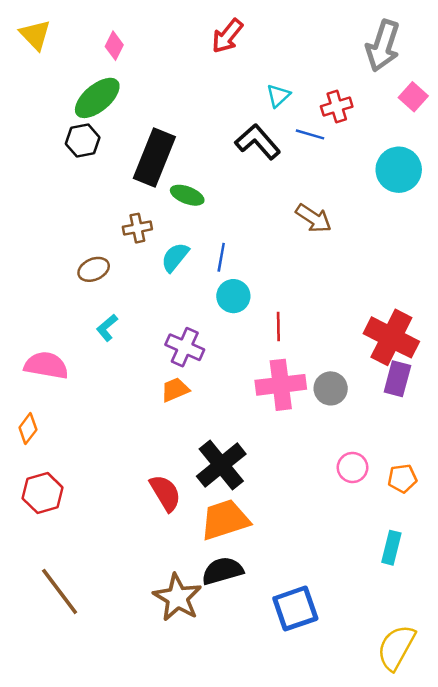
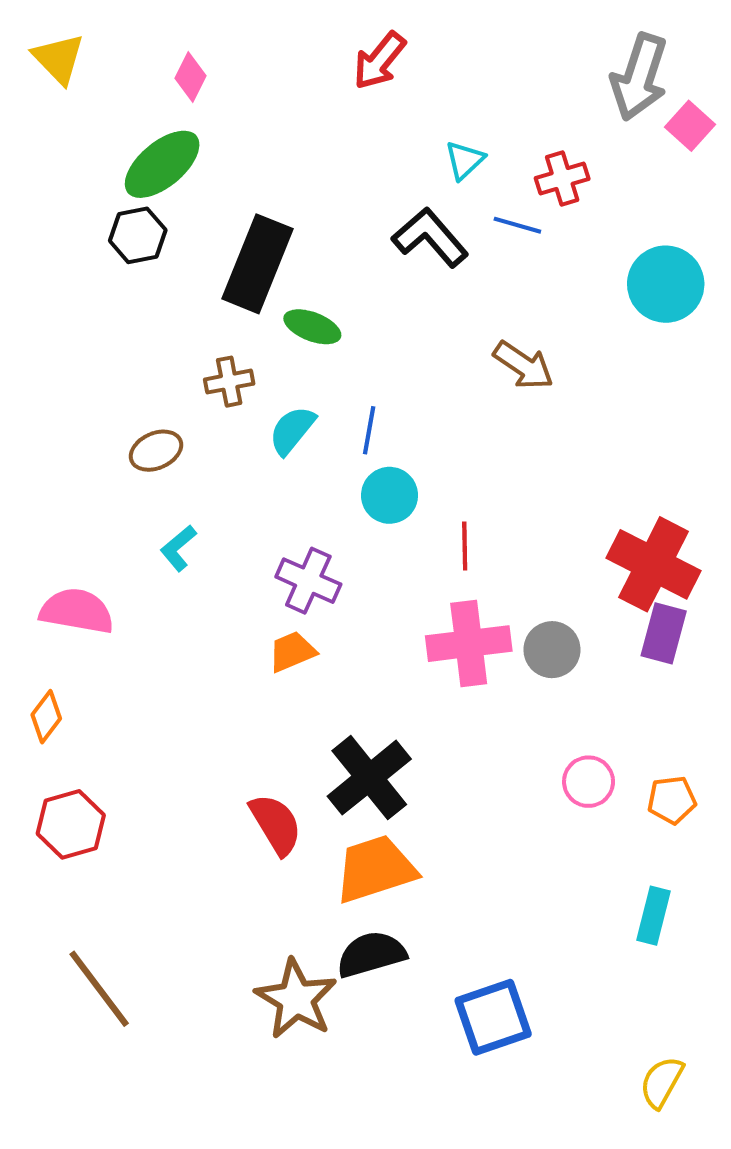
pink square: (413, 97) -> (690, 126), moved
yellow semicircle: (396, 647) -> (662, 1082), size x0.7

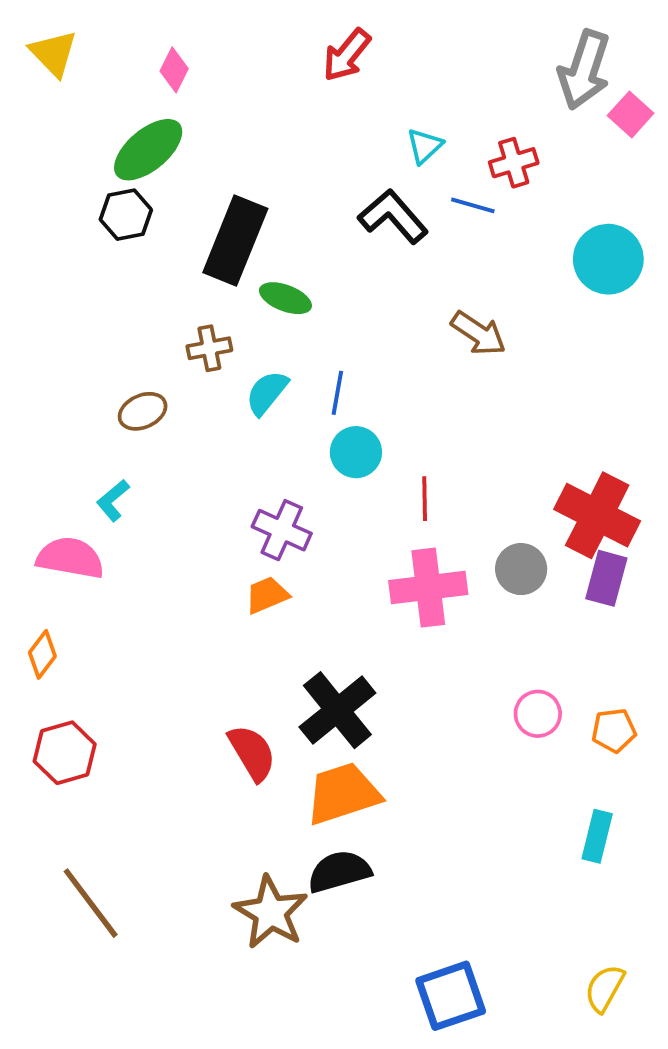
cyan L-shape: (178, 548) -> (113, 500), moved
gray circle: (552, 650) -> (521, 569), moved
blue square: (493, 1017) -> (451, 996), moved

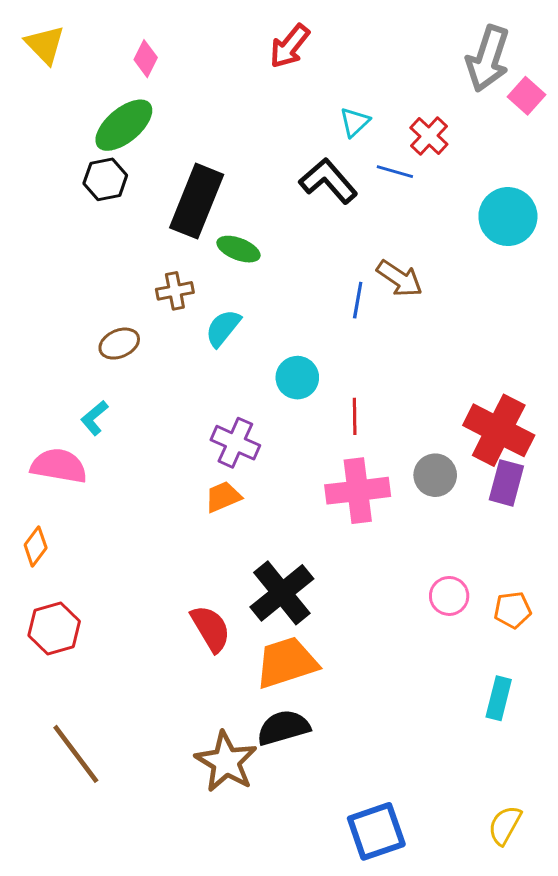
red cross: (514, 163) -> (429, 136), turned -30
blue line: (337, 393) -> (358, 300), moved

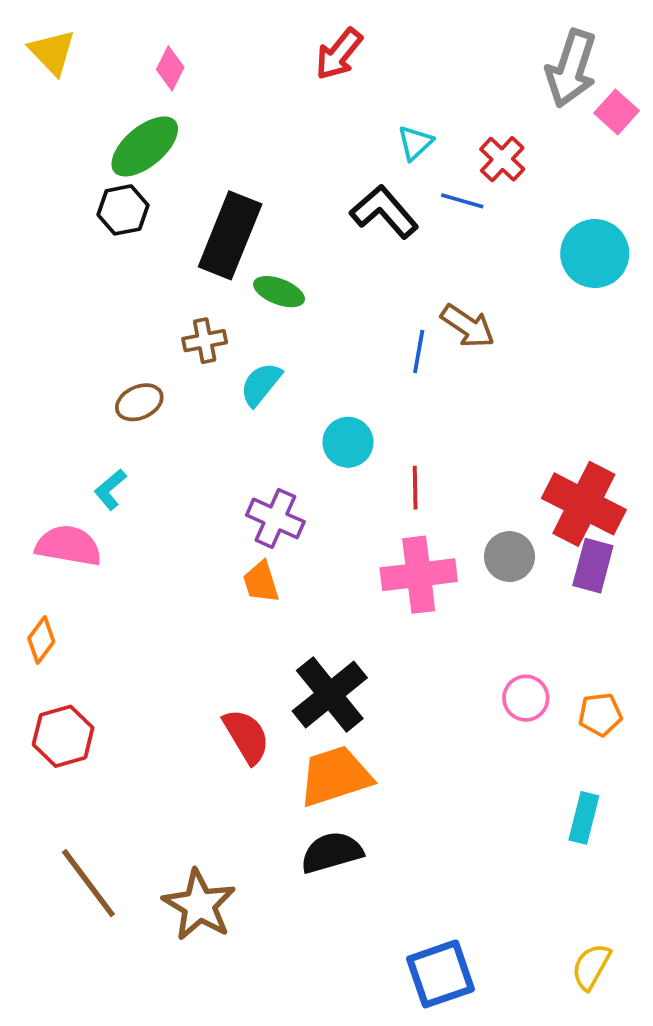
orange trapezoid: (223, 497) -> (261, 582), turned -84
brown star: (226, 762) -> (199, 905), moved

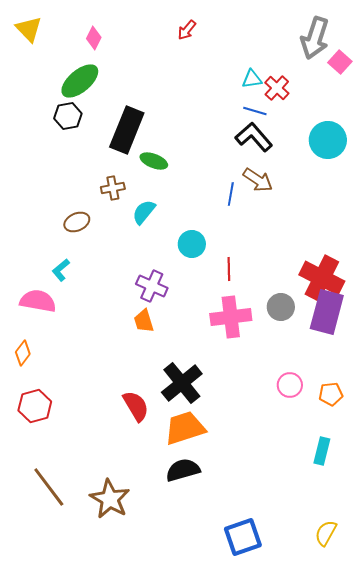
red arrow: (339, 54) -> (187, 30), size x0.7
cyan triangle: (415, 143) -> (252, 79), moved, turned 35
black L-shape: (384, 212) -> (254, 137), moved
purple rectangle: (593, 566) -> (327, 312), size x1.5

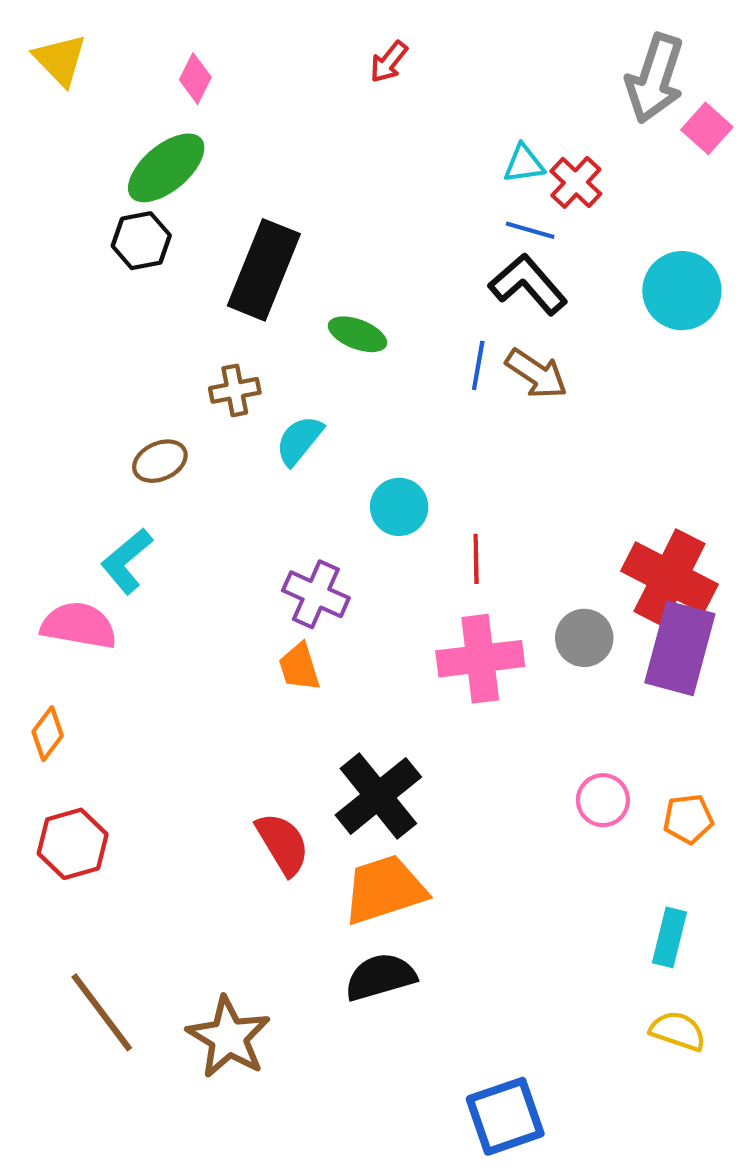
green ellipse: (154, 161) -> (358, 334), moved
blue line: (231, 194) -> (478, 365), moved
cyan L-shape: (61, 270) -> (127, 561), size x1.4
yellow semicircle: (326, 533) -> (678, 1031), moved, turned 80

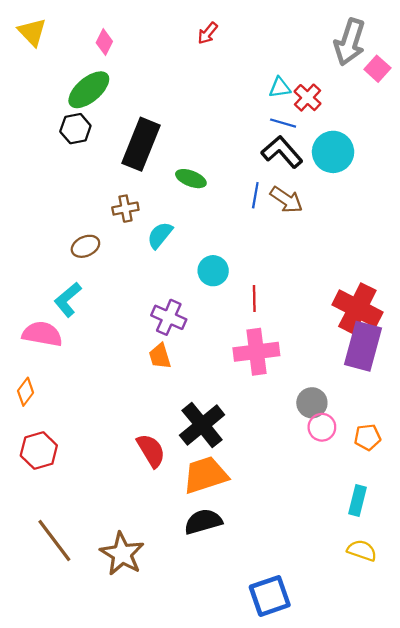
cyan circle: (682, 291) -> (333, 152), moved
gray circle: (584, 638) -> (312, 403), moved

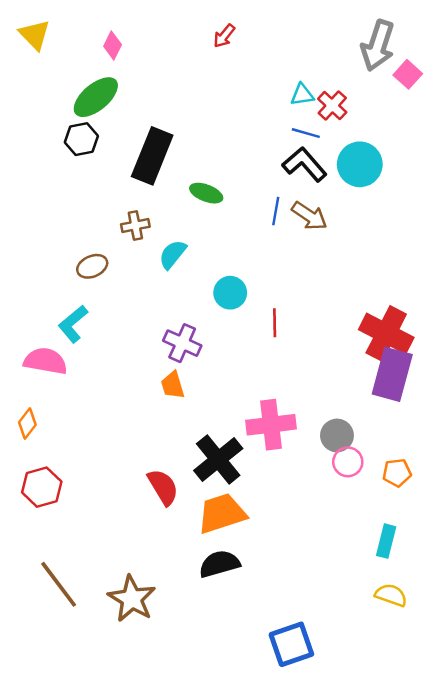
pink cross: (256, 352) -> (271, 425), moved

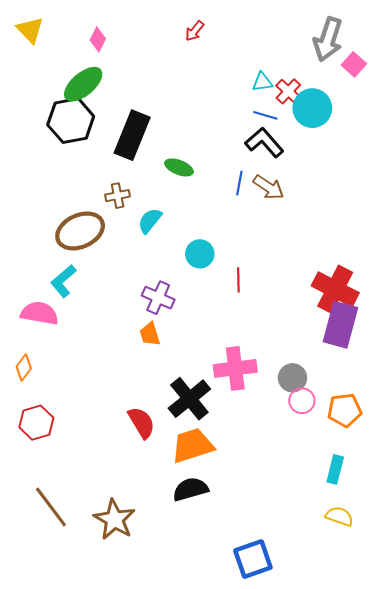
black hexagon: (81, 139) -> (71, 121), size x1.6
cyan circle: (360, 164) -> (312, 108), moved
brown ellipse: (92, 266) -> (80, 231), size x1.8
orange pentagon: (397, 473) -> (345, 410), size x1.4

